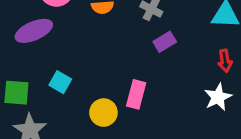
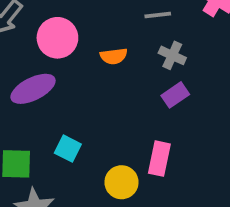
purple rectangle: (165, 42) -> (175, 95), moved

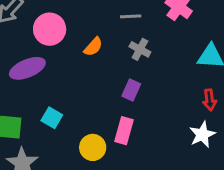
orange semicircle: (114, 56) -> (93, 47), turned -45
purple rectangle: (175, 95) -> (131, 90), moved, turned -35

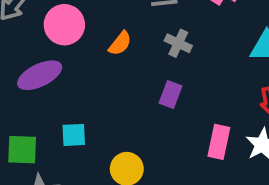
cyan square: (52, 118) -> (74, 135), turned -30
pink rectangle: (124, 131) -> (219, 142), moved

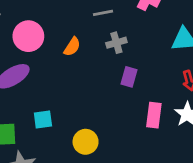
gray cross: (178, 43) -> (116, 43), turned -36
purple rectangle: (171, 94) -> (129, 77), moved

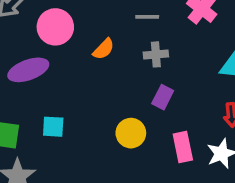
pink rectangle: (154, 115) -> (183, 147), turned -30
yellow circle: (86, 142) -> (131, 133), moved

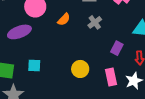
gray cross: (156, 54) -> (95, 22), turned -32
purple rectangle: (163, 97) -> (117, 48), moved

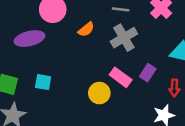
gray cross: (95, 22) -> (124, 38), size x1.5
pink rectangle: (111, 77) -> (121, 77), moved, turned -48

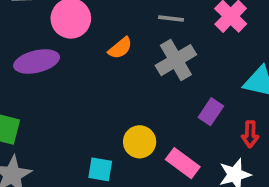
pink rectangle: (121, 77) -> (183, 163), moved
cyan square: (43, 82) -> (100, 169), moved

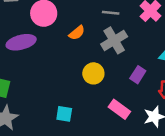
yellow circle: (140, 142) -> (93, 73), moved

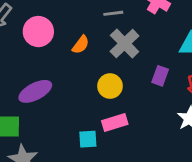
purple ellipse: (21, 42) -> (35, 91), moved
pink rectangle: (119, 109) -> (115, 122), moved, turned -40

